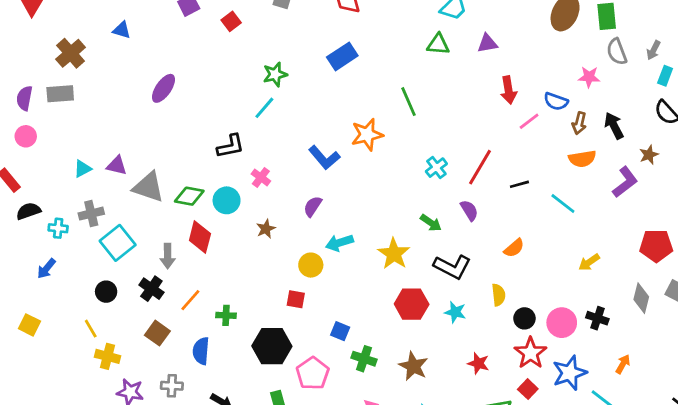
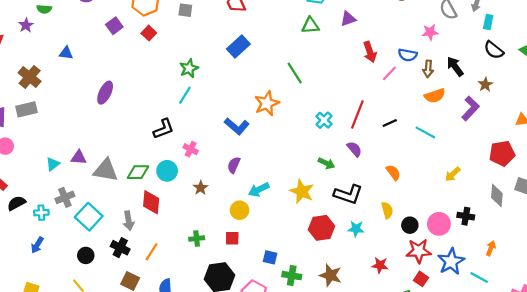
orange semicircle: (514, 248) -> (393, 172), turned -77
green cross: (226, 315) -> (197, 239), moved
red star: (530, 353) -> (419, 251), turned -30

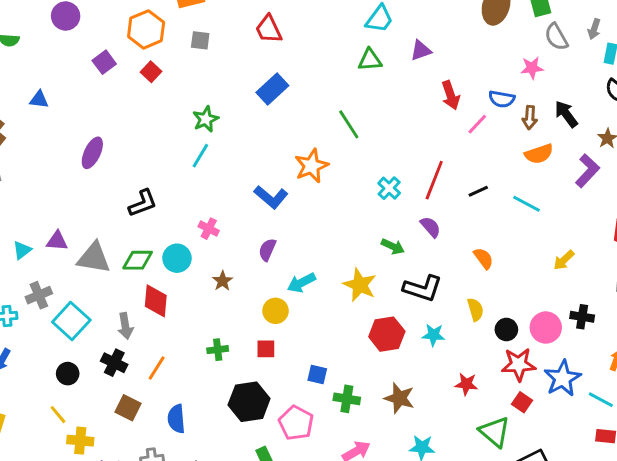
black L-shape: (164, 129) -> (143, 203), moved

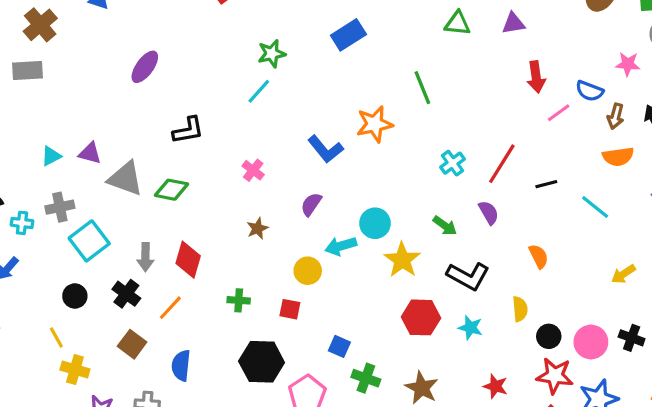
cyan circle: (177, 258) -> (375, 223), moved
red diamond: (156, 301) -> (188, 260), moved

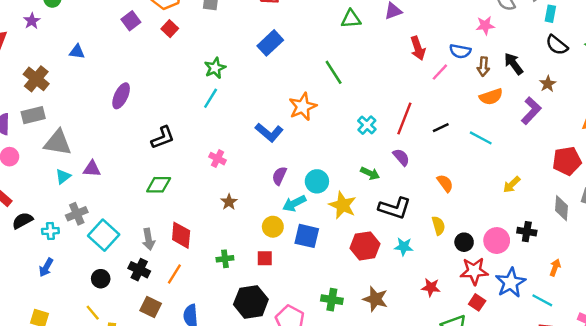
gray triangle: (125, 179) -> (58, 143), moved
purple semicircle: (311, 204) -> (279, 176), moved
blue square: (339, 346) -> (307, 236), moved, size x1.5

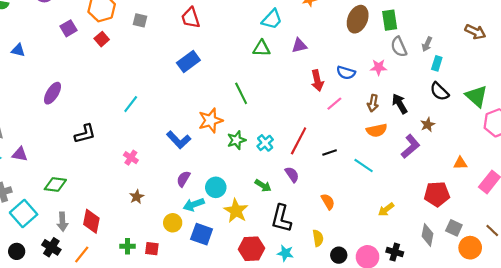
blue semicircle: (460, 51) -> (346, 73), moved
green star: (215, 68) -> (236, 140), moved
green diamond: (159, 185) -> (55, 184), moved
black L-shape: (395, 208) -> (281, 218), turned 80
red square: (265, 258) -> (152, 249), moved

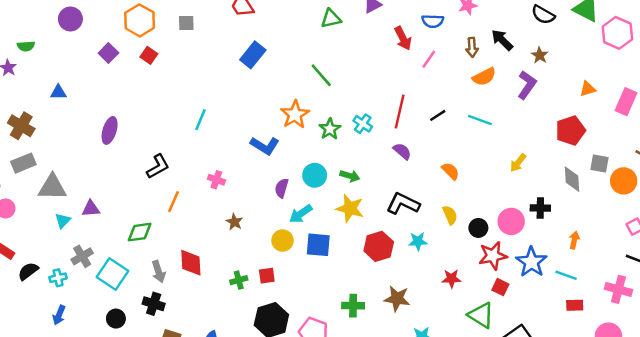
green arrow: (263, 186) -> (350, 176), moved
cyan circle: (216, 187) -> (315, 175), moved
black L-shape: (281, 218) -> (403, 204), turned 116
orange line: (82, 255) -> (174, 202), moved

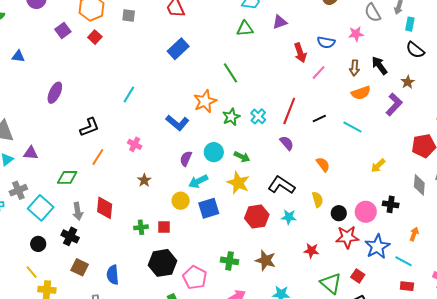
blue square: (318, 245) -> (209, 208), turned -30
red square: (500, 287) -> (358, 276), moved

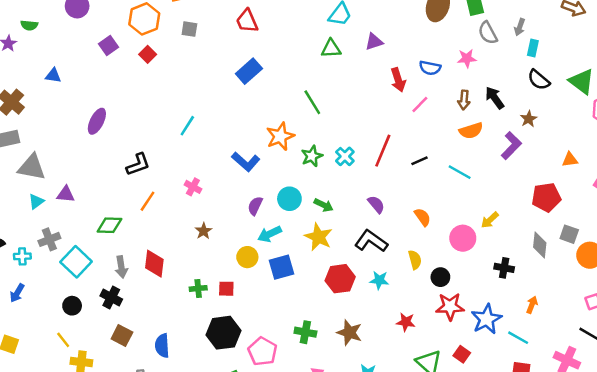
purple semicircle: (287, 143) -> (376, 204), moved
pink circle: (366, 212) -> (463, 238), moved

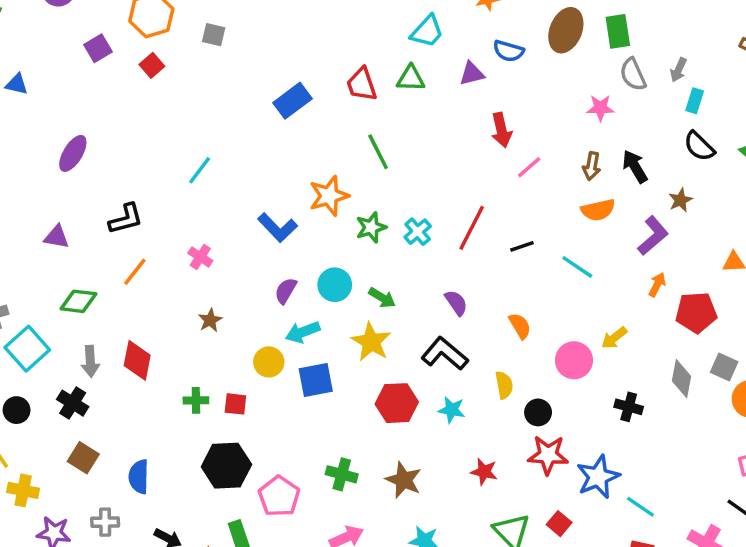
red trapezoid: (247, 21) -> (362, 84), moved
blue semicircle: (430, 68) -> (509, 51), moved
purple triangle: (66, 194) -> (57, 237), moved
orange arrow: (532, 305) -> (657, 285), moved

